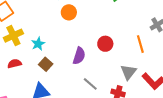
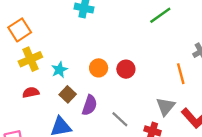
orange circle: (69, 12) -> (99, 68), moved
red circle: (105, 44) -> (126, 69), moved
purple semicircle: (79, 56) -> (90, 105), moved

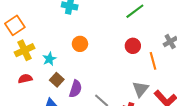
orange circle: (99, 68) -> (80, 44), moved
red circle: (126, 69) -> (133, 46), moved

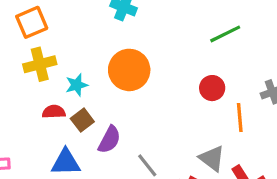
orange circle: (80, 44) -> (129, 70), size x1.6
red semicircle: (25, 79) -> (54, 112), moved
gray triangle: (140, 89) -> (212, 158), turned -42

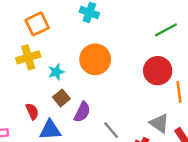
orange square: (32, 22) -> (37, 24), moved
red circle: (212, 88) -> (158, 71), size x1.5
red semicircle: (54, 112) -> (32, 111), moved, turned 70

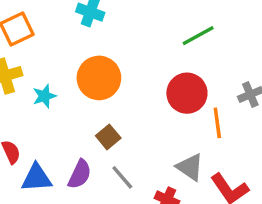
brown square: (61, 98) -> (108, 137), moved
purple semicircle: (82, 112) -> (80, 174), moved

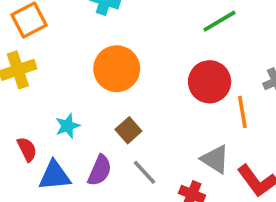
cyan star: (44, 96) -> (68, 126), moved

